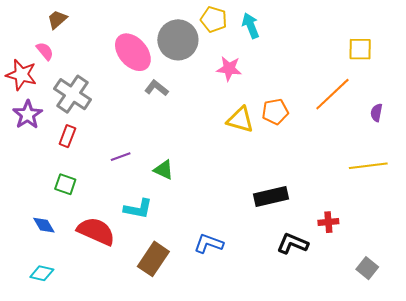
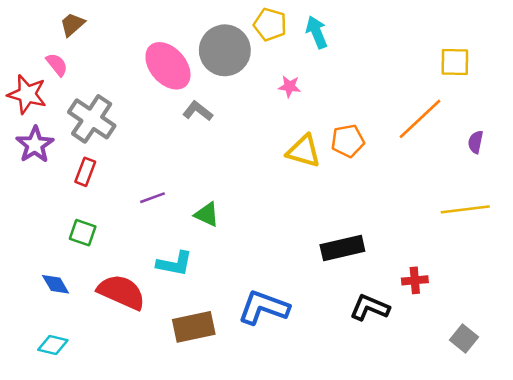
pink star: (229, 69) -> (289, 87), size x0.7
blue L-shape: (209, 244) -> (264, 308), size x1.4
brown rectangle: (153, 259) -> (194, 327), turned 44

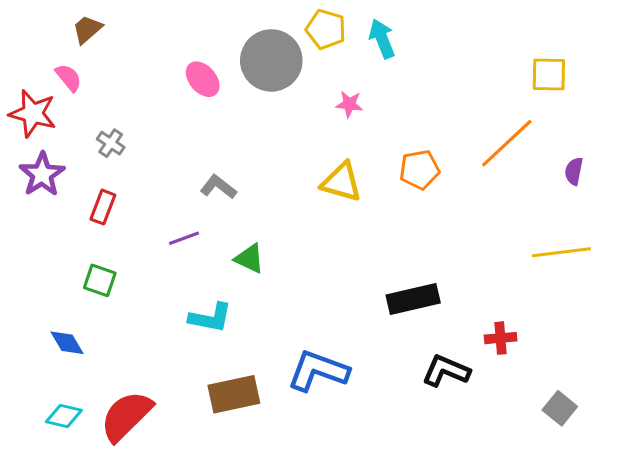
pink ellipse: (168, 66) -> (203, 79), size x0.6
gray L-shape: (198, 111) -> (218, 187), moved
gray cross: (92, 119) -> (111, 143), size x0.5
yellow triangle: (304, 151) -> (341, 182), moved
red semicircle: (121, 292) -> (126, 416), moved, turned -69

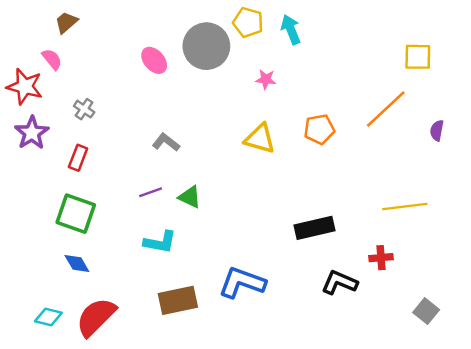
purple line: (184, 238) -> (151, 192), moved
yellow line: (561, 252) -> (405, 206), moved
green square: (100, 280) -> (76, 214), size x1.6
blue diamond: (67, 343) -> (77, 264), moved

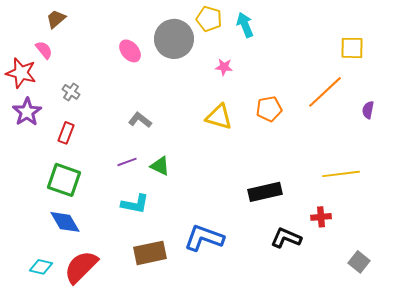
blue diamond: (77, 264) -> (65, 222), size x1.4

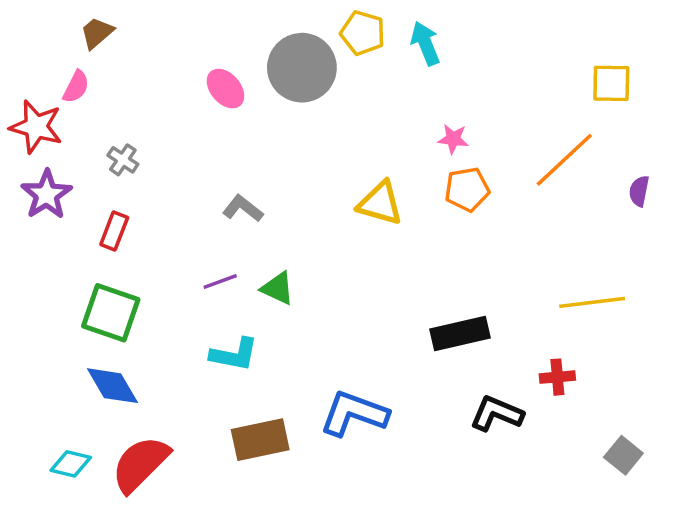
pink semicircle: (44, 50) -> (76, 87), turned 66
pink star: (224, 67) -> (453, 139), moved

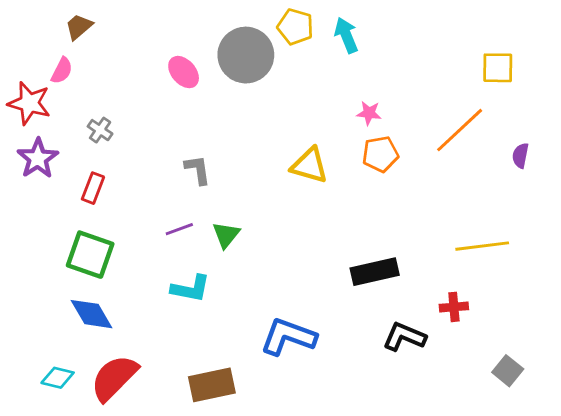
gray L-shape: (243, 208) -> (198, 170), turned 44
green triangle: (278, 288) -> (226, 235), turned 44
brown rectangle: (260, 440) -> (212, 385), moved

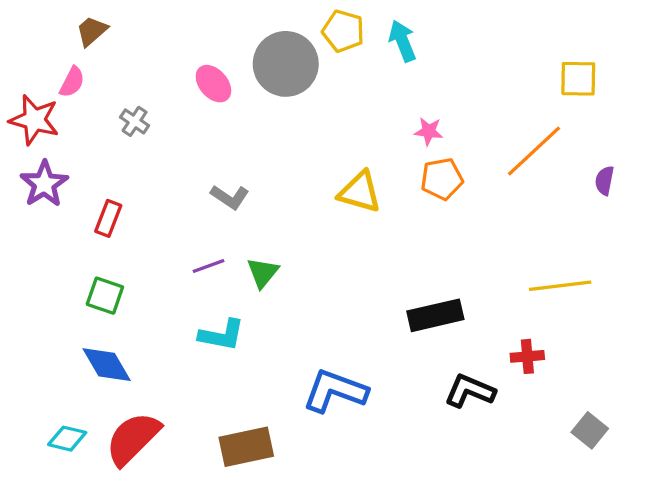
gray cross: (100, 130) -> (135, 121), moved
gray L-shape: (198, 170) -> (230, 197), turned 132
green square: (90, 255) -> (105, 296), size x0.7

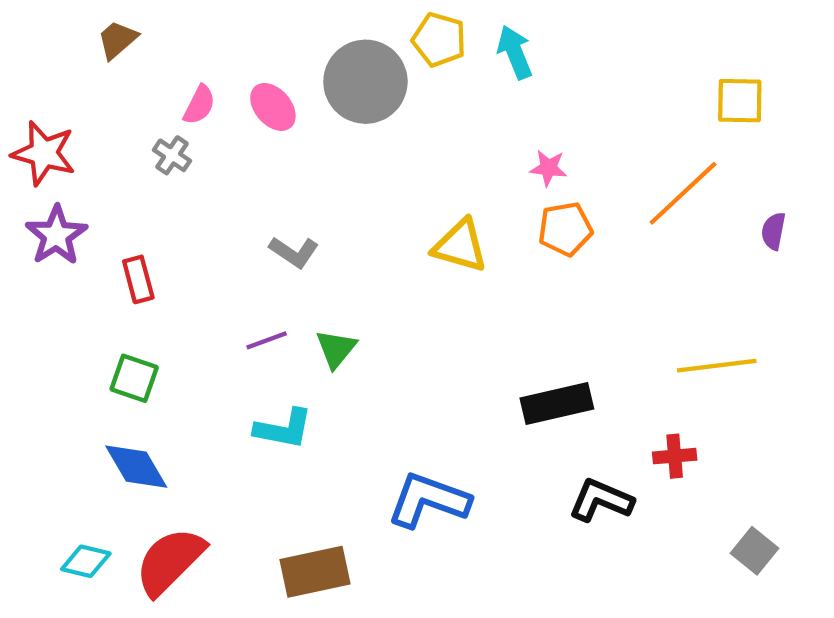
pink semicircle: (72, 82) -> (199, 105), moved
red rectangle: (108, 218) -> (138, 279), turned -36

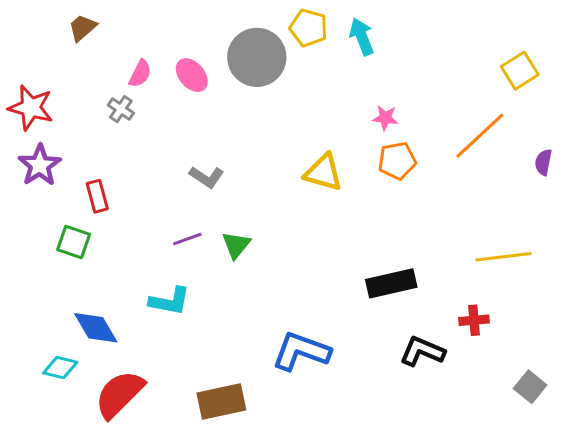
yellow square: (740, 101) -> (520, 71), turned -33
green square: (134, 378) -> (74, 242), moved
cyan L-shape: (283, 429) -> (170, 301), moved
cyan diamond: (86, 561) -> (60, 368), moved

